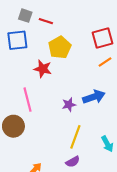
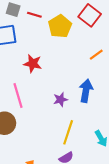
red square: (102, 38) -> (90, 15), moved, turned -35
yellow pentagon: (60, 47) -> (60, 26), moved
blue arrow: (94, 97) -> (86, 91), turned -60

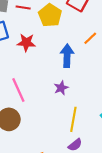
red star: (33, 64) -> (26, 43), moved
blue arrow: (86, 91) -> (67, 56), moved

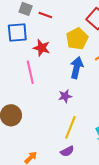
yellow pentagon: (50, 15) -> (77, 39), moved
pink line: (18, 90) -> (30, 72), moved

